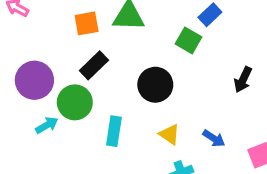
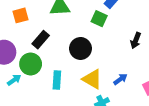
orange square: (87, 23) -> (20, 15), moved
yellow triangle: (170, 134) -> (92, 79), size x1.5
blue arrow: (214, 138) -> (120, 79), turned -64

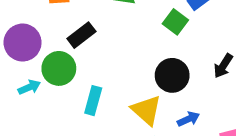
black circle: (80, 48) -> (172, 75), moved

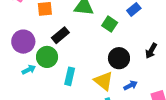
green square: (175, 22) -> (110, 24), moved

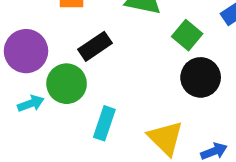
black circle: (119, 58) -> (201, 77), moved

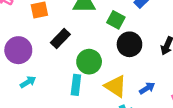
green circle: (67, 84) -> (89, 62), moved

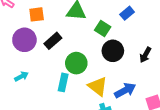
purple circle: (18, 50) -> (24, 40), moved
blue arrow: (147, 88) -> (125, 90), size x1.5

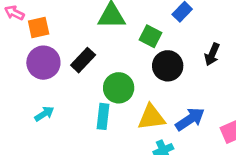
orange square: (37, 14) -> (39, 27), moved
black arrow: (145, 55) -> (212, 54), moved
yellow triangle: (98, 86) -> (151, 117), turned -40

